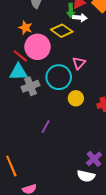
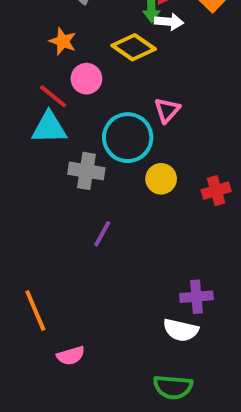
pink circle: (38, 47) -> (86, 79), size x0.6
gray cross: (30, 86) -> (86, 171), moved, turned 30
purple cross: (94, 159) -> (196, 297), turned 35

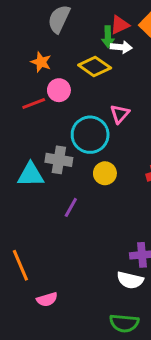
red line: (53, 96) -> (34, 104), turned -60
cyan triangle: (49, 128) -> (31, 175), moved
yellow circle: (161, 179) -> (105, 173), moved

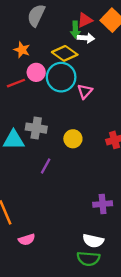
cyan circle: (90, 135) -> (61, 77), moved
white semicircle: (130, 280) -> (93, 241), moved

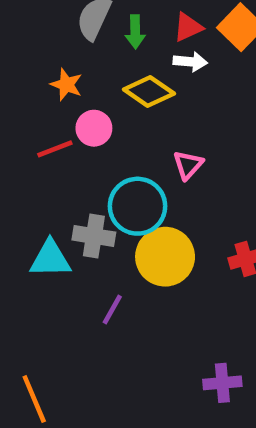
green arrow: (75, 30) -> (135, 32), moved
cyan circle: (61, 77) -> (138, 206), moved
yellow circle: (73, 139) -> (165, 257), size x1.6

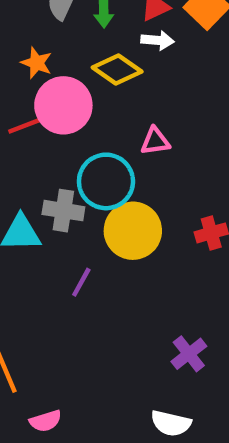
pink circle: (94, 128) -> (63, 105), size x1.6
pink triangle: (188, 165) -> (155, 141), turned 40
purple cross: (222, 383) -> (189, 354), turned -33

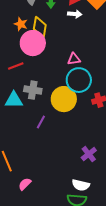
yellow diamond: (117, 70) -> (40, 27), moved, turned 65
red line: (25, 125) -> (16, 66), moved
cyan circle: (106, 181) -> (79, 80), moved
pink semicircle: (46, 421) -> (25, 184), turned 152

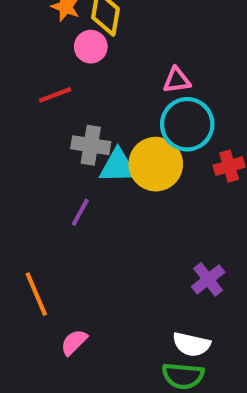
pink circle: (33, 43) -> (91, 47), size x0.6
cyan triangle: (14, 100) -> (118, 166), moved
purple line: (41, 122) -> (80, 212), moved

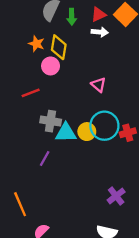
pink triangle: (177, 80) -> (99, 85), turned 49
cyan circle: (187, 124) -> (104, 126), moved
yellow circle: (156, 164) -> (87, 132), size x0.6

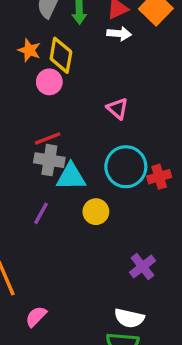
red line: (31, 93) -> (48, 138), moved
yellow circle: (87, 132) -> (96, 212), moved

